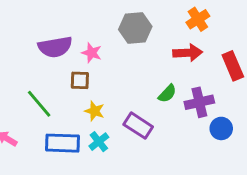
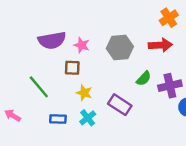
gray hexagon: (135, 28) -> (120, 47), moved
blue rectangle: (62, 143) -> (58, 119), size x0.6

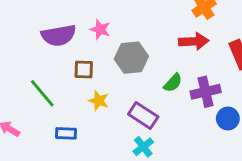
pink star: (82, 45) -> (100, 29), moved
gray hexagon: (120, 47) -> (131, 58), moved
cyan cross: (88, 118) -> (143, 147), moved

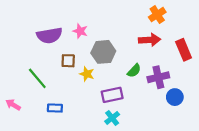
yellow star: (99, 101) -> (87, 74), moved
purple rectangle: (143, 116) -> (112, 95), turned -45

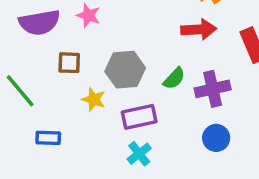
gray hexagon: (103, 52) -> (125, 70), moved
yellow star: (87, 74) -> (94, 99), moved
blue circle: (175, 97) -> (216, 138), moved

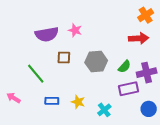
yellow star: (94, 99) -> (78, 102), moved
purple rectangle: (139, 117) -> (128, 89), moved
blue circle: (216, 138) -> (149, 109), moved

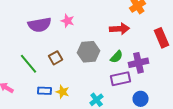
red arrow: (139, 38) -> (120, 29), moved
brown square: (64, 57) -> (56, 58), moved, turned -32
yellow star: (78, 102) -> (63, 92), moved

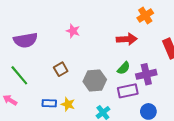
purple semicircle: (40, 25) -> (26, 40), moved
gray hexagon: (89, 52) -> (95, 81), moved
green line: (29, 64) -> (19, 75), moved

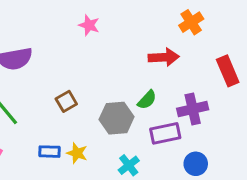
pink star: (73, 31) -> (89, 25), moved
green semicircle: (124, 68) -> (147, 100), moved

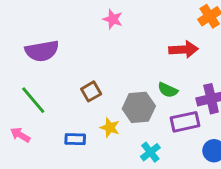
green semicircle: (147, 100) -> (168, 90), turned 72
yellow star: (77, 153) -> (110, 128), moved

